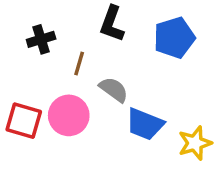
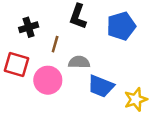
gray semicircle: (114, 89) -> (79, 62), turned -35
red square: (24, 121) -> (17, 65), moved

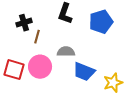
brown line: (55, 44) -> (37, 37), moved
red square: (17, 65) -> (14, 70), moved

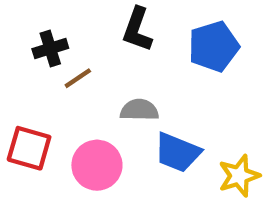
brown line: (37, 37) -> (78, 78), turned 40
pink circle: (40, 67) -> (97, 165), moved

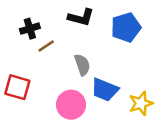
black L-shape: (137, 29) -> (81, 17), turned -95
gray semicircle: (139, 110) -> (82, 65), turned 70
pink circle: (97, 165) -> (71, 105), moved

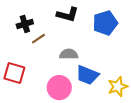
gray semicircle: (82, 65) -> (69, 54), turned -72

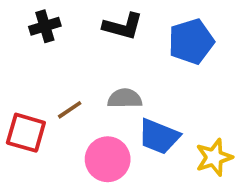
black cross: (25, 24) -> (45, 26), moved
brown line: (38, 39) -> (70, 110), moved

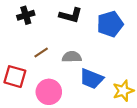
brown line: (70, 110) -> (41, 52), moved
pink circle: (108, 159) -> (49, 92), moved

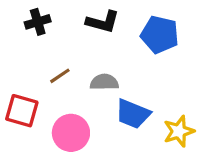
blue pentagon: (110, 24) -> (160, 35), turned 30

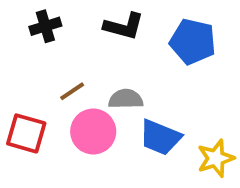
pink circle: (71, 133) -> (93, 132), moved

